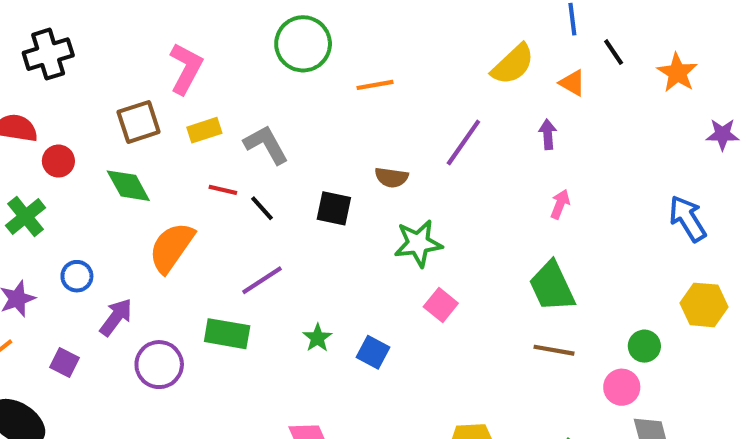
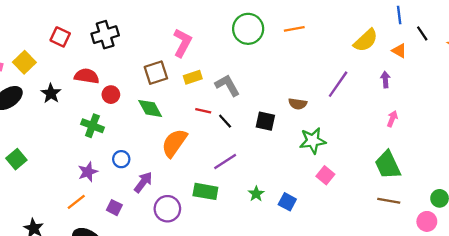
orange line: (375, 85) -> (294, 29), moved
green cross: (26, 217) -> (92, 126), turned -30

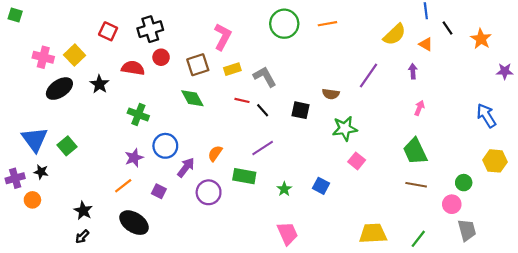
red circle: (111, 95) -> (161, 57), moved
orange semicircle: (174, 143) -> (215, 153), moved, size x0.6
blue circle: (121, 159) -> (165, 146), size x1.5
green star: (256, 194) -> (284, 189), moved

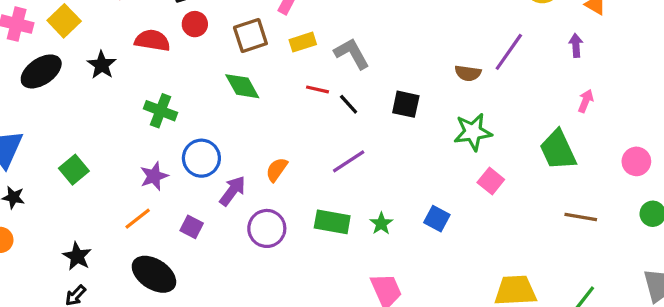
brown semicircle: (331, 94) -> (468, 73), moved
green square: (67, 146) -> (74, 170), moved
green trapezoid: (415, 151) -> (558, 150), moved
green rectangle: (244, 176) -> (332, 222), moved
pink circle: (452, 204) -> (636, 161), moved

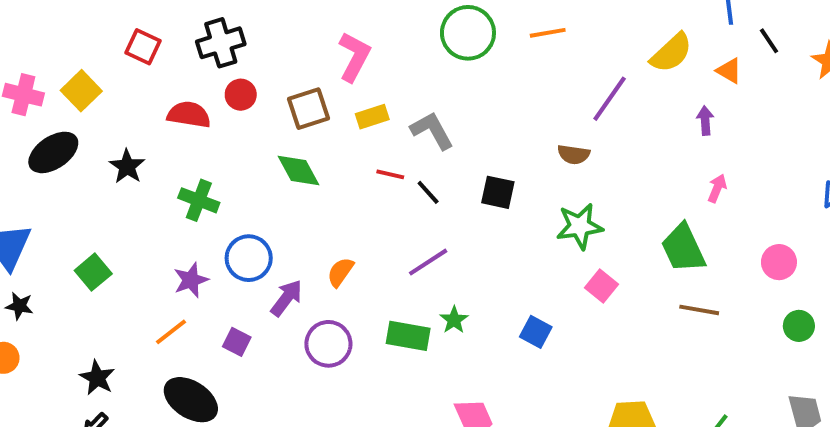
purple line: (509, 52) -> (610, 99), moved
black star: (102, 65) -> (127, 166), moved
brown line: (581, 217) -> (699, 310), moved
green star: (381, 224) -> (454, 320), moved

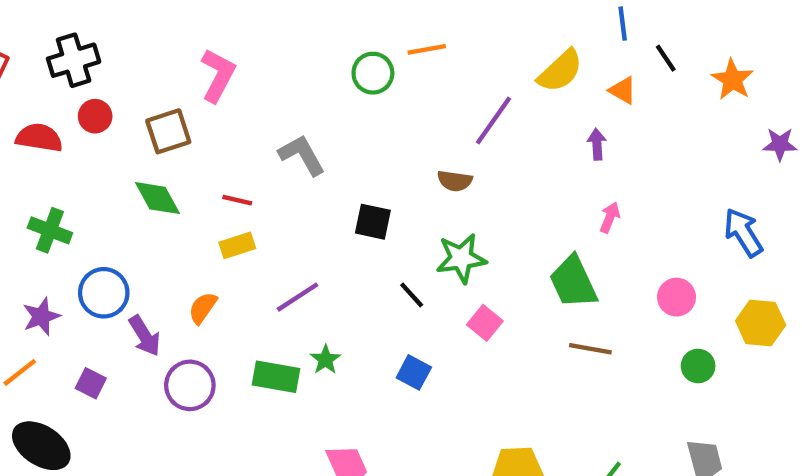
green circle: (468, 33) -> (373, 73), moved, size x0.7
yellow rectangle: (372, 117) -> (237, 245), moved
red line: (390, 174) -> (237, 200), moved
black line: (428, 192) -> (412, 295), moved
purple arrow: (287, 298) -> (145, 336), turned 111

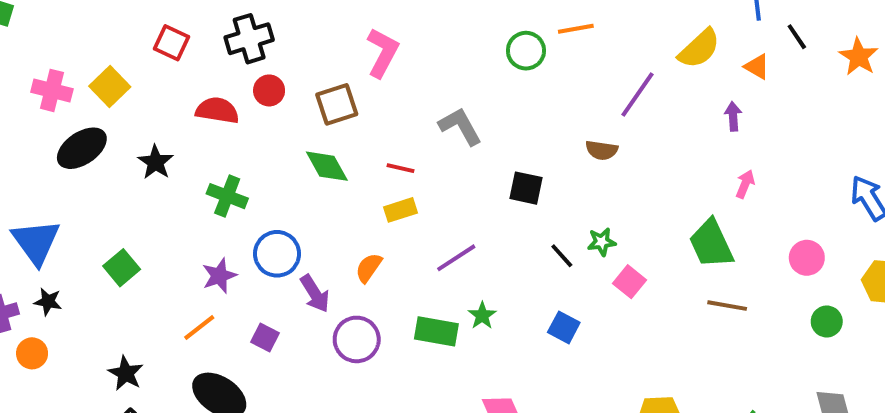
green star: (461, 258) -> (602, 242), moved, size x0.6

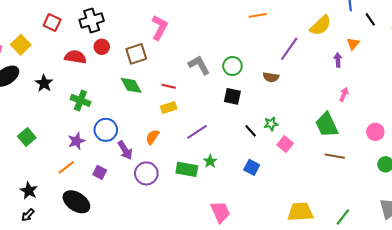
green circle: (526, 51) -> (232, 66), moved
orange triangle: (757, 67) -> (353, 44), moved, turned 40

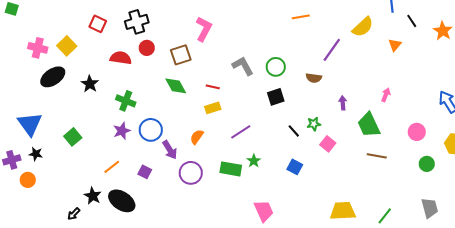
purple arrow: (338, 60) -> (343, 103), moved
black square: (232, 96) -> (276, 97), turned -30
purple star: (76, 141) -> (122, 131), moved
black star: (29, 191) -> (93, 196), moved

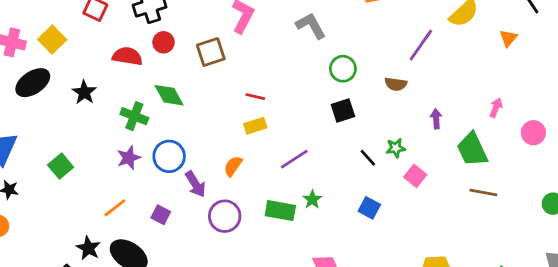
gray L-shape: (243, 66) -> (311, 26), moved
green diamond: (176, 86) -> (169, 95), moved
pink circle: (417, 132) -> (533, 133), moved

